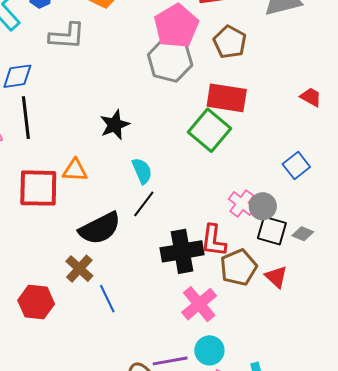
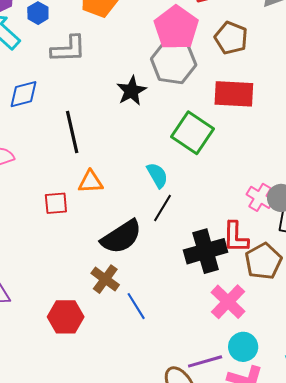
black line: (26, 118) -> (72, 132), moved
black star: (115, 125) -> (131, 91), moved
green square: (210, 130) -> (192, 133), moved
red square: (38, 188) -> (56, 203), size x0.6

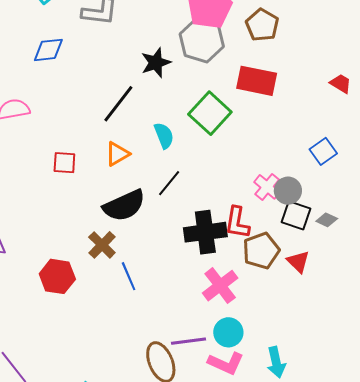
black line: (72, 132) -> (118, 104), moved, turned 42
cyan semicircle: (157, 175) -> (164, 136), moved
orange triangle: (91, 182) -> (117, 154), moved, turned -36

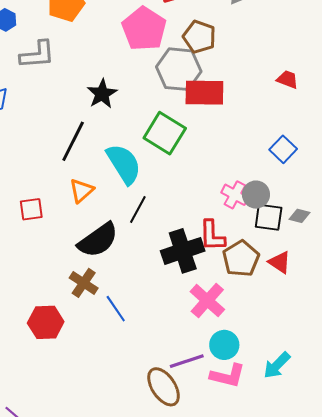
gray hexagon: (202, 40) -> (179, 69), moved
cyan semicircle: (164, 136) -> (124, 164), size x1.6
cyan arrow: (276, 362) -> (277, 365), turned 68

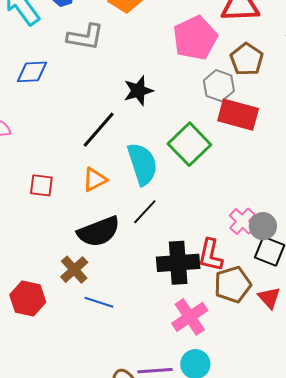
gray hexagon: (179, 69) -> (219, 86), size x0.7
blue line: (116, 309) -> (99, 302), turned -52

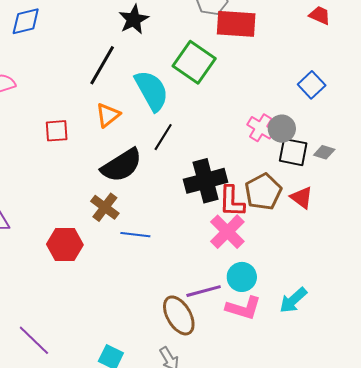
red L-shape: (210, 255) -> (232, 201), moved

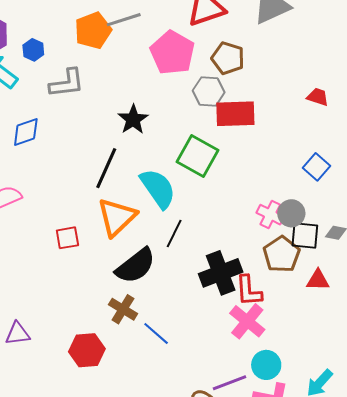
orange triangle: (108, 115) -> (117, 217), size x1.6
brown pentagon: (263, 192) -> (281, 254), moved
red triangle: (302, 198) -> (318, 280), turned -30
blue line: (135, 235) -> (156, 333), turned 40

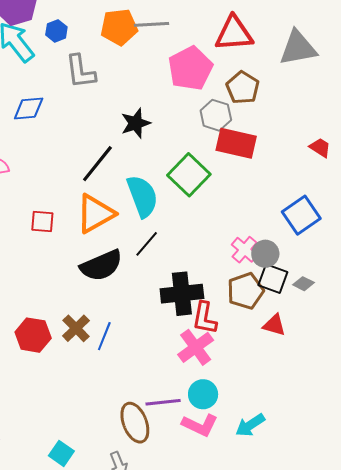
gray L-shape: (67, 83) -> (80, 71), turned 75
blue square: (317, 167) -> (301, 215), size x1.4
brown cross: (123, 309) -> (76, 328), moved
blue line: (156, 333) -> (104, 336), turned 56

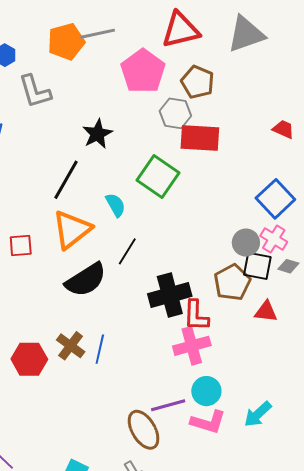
cyan semicircle: (142, 196) -> (116, 205), size x0.6
pink cross: (245, 250) -> (274, 239), moved
pink cross: (196, 347) -> (192, 346), turned 30

